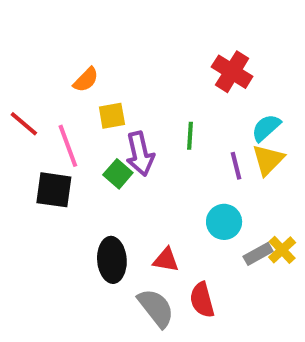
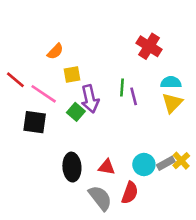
cyan semicircle: (266, 128) -> (171, 82), turned 42
pink line: (68, 146) -> (44, 94), turned -36
purple line: (236, 166) -> (134, 96), moved
cyan circle: (224, 222) -> (144, 164), moved
red semicircle: (202, 300) -> (130, 193), turned -145

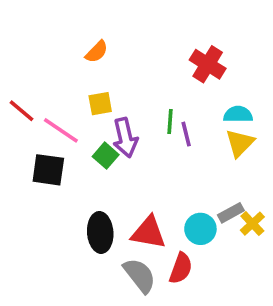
orange semicircle: (55, 51) -> (97, 52), moved
gray rectangle: (166, 163) -> (231, 213), moved
red triangle: (107, 167) -> (149, 232), size x1.5

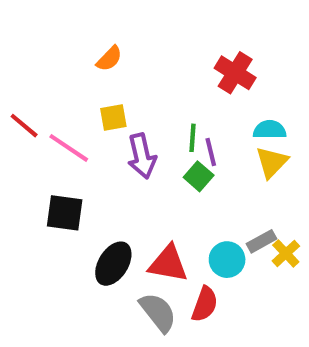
green square: (106, 156) -> (199, 176), moved
black square: (48, 170) -> (65, 213), moved
black ellipse: (100, 232) -> (113, 264), turned 36

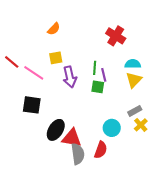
green square: (199, 176) -> (98, 87), turned -32
gray rectangle: (262, 241) -> (135, 111), moved
red triangle: (168, 264) -> (72, 138), moved
gray semicircle: (158, 312) -> (78, 154), turned 30

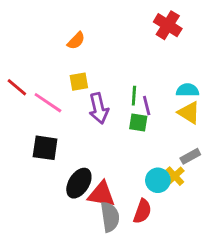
red cross: (116, 36) -> (168, 25), moved
yellow triangle: (134, 80) -> (189, 113), turned -42
yellow cross: (141, 125) -> (175, 176), moved

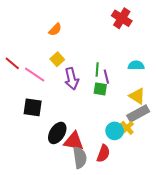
yellow square: (79, 82) -> (57, 59), turned -32
yellow triangle: (189, 113) -> (137, 96), moved
gray rectangle: (190, 156) -> (138, 114), size x1.5

